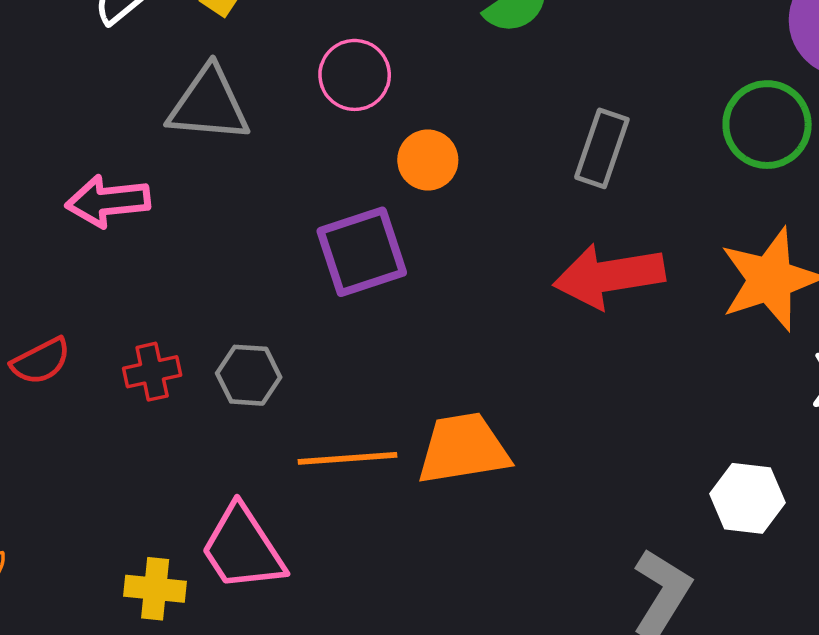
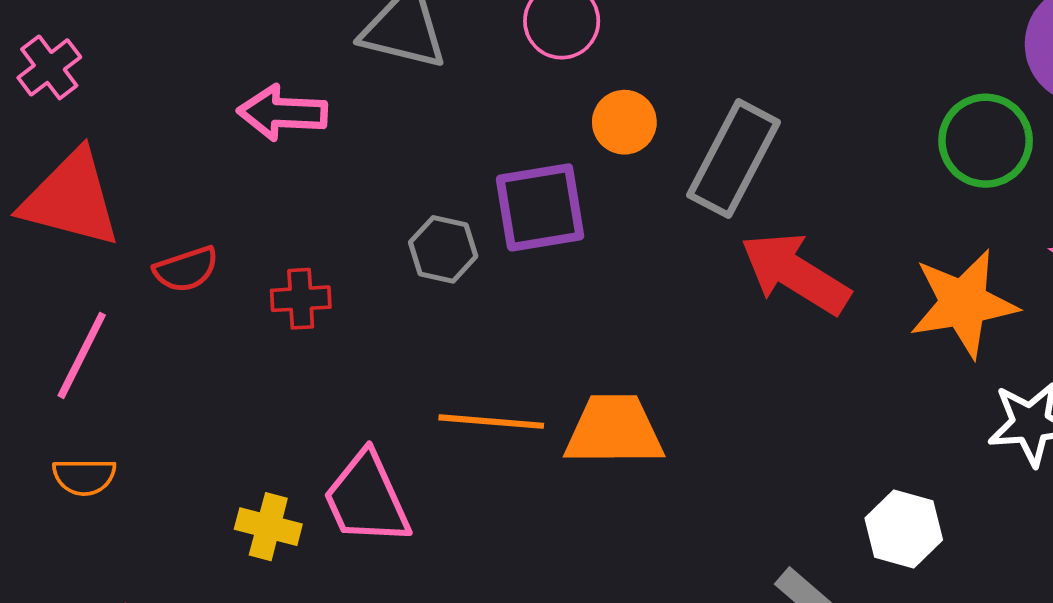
gray rectangle: (602, 148) -> (734, 159), moved, size x1.4
red arrow: (609, 276) -> (795, 273), turned 32
gray hexagon: (249, 375) -> (443, 249), moved

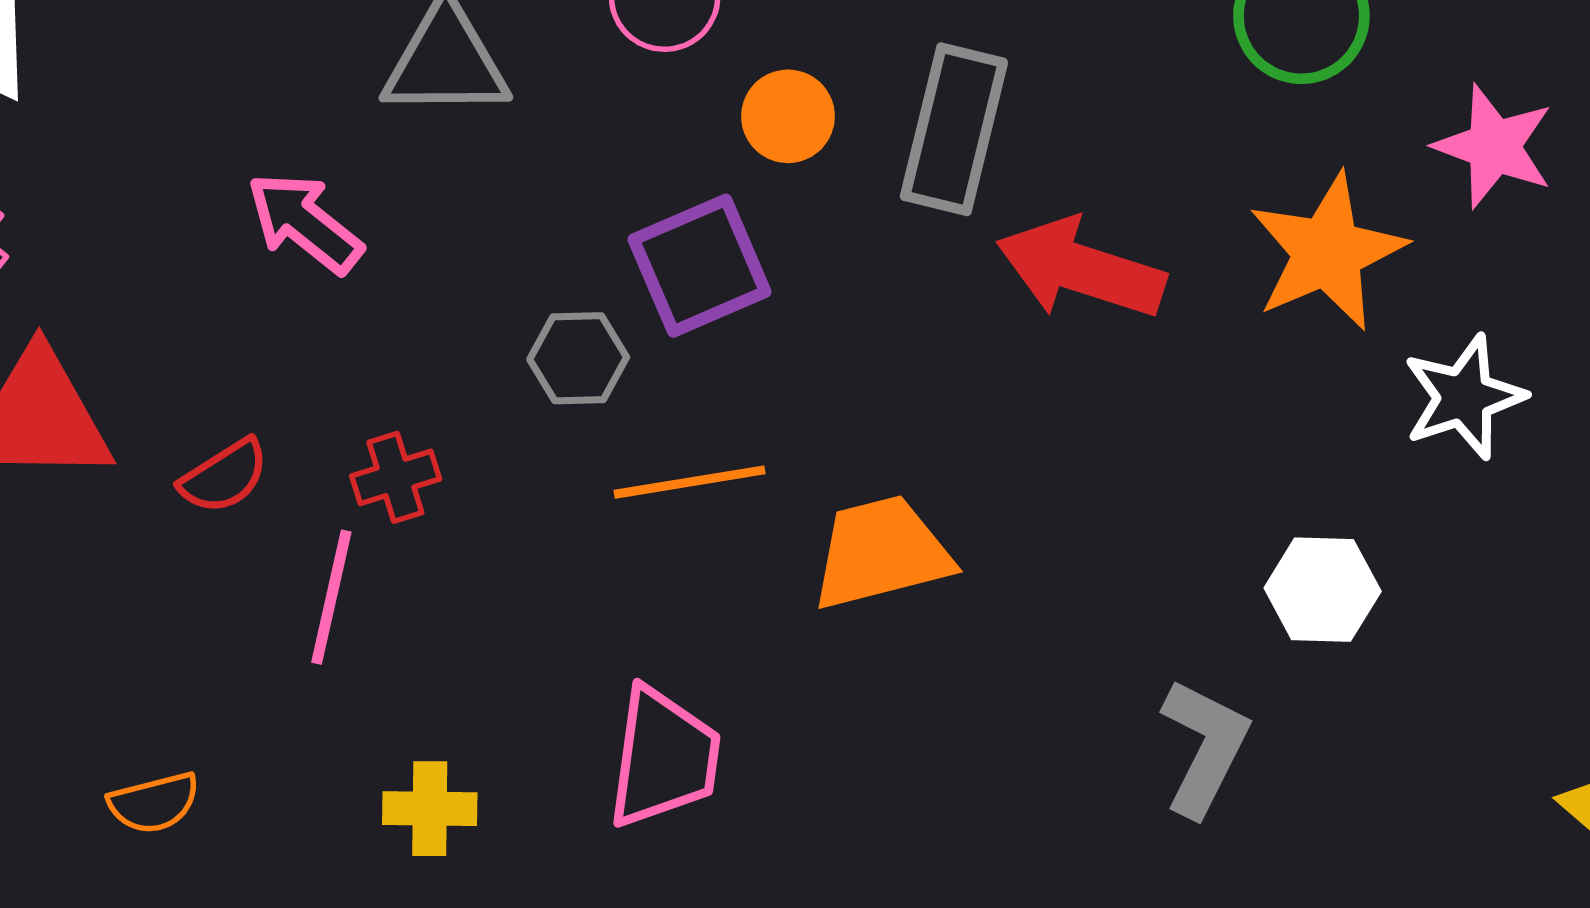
pink arrow: (282, 113) -> (305, 223), turned 50
pink line: (82, 355) -> (331, 597), moved
orange line: (491, 422) -> (689, 482), moved
pink trapezoid: (367, 499) -> (664, 758), moved, turned -134

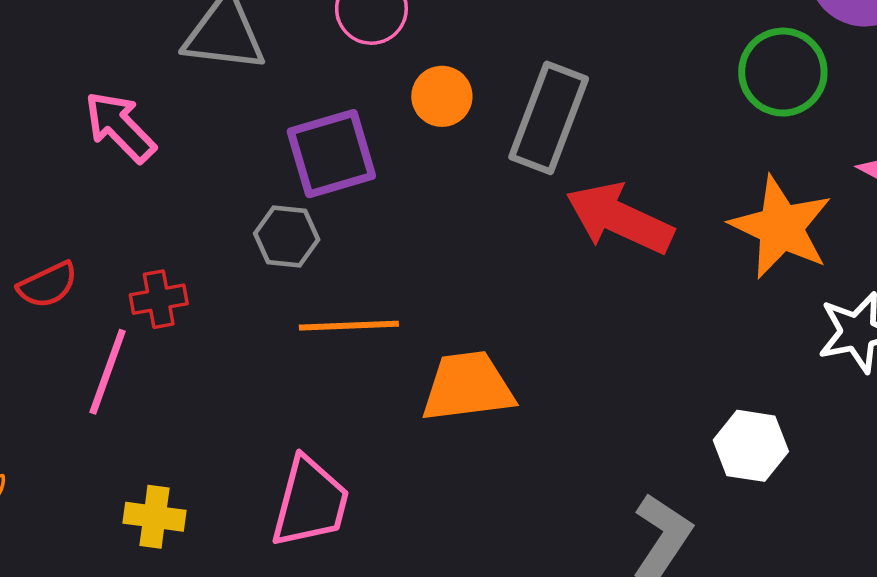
orange star: (1327, 252) -> (781, 227), turned -30
purple square: (700, 266) -> (331, 154), moved

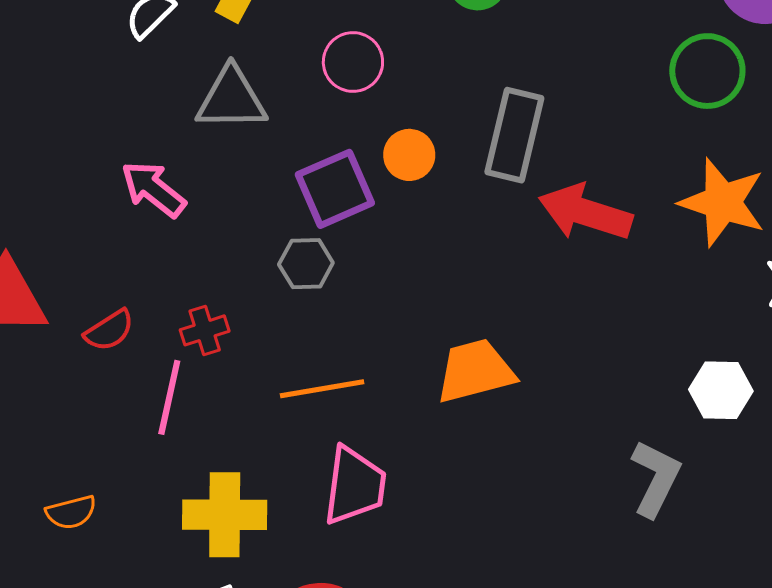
orange circle: (442, 96) -> (409, 155), moved
orange line: (349, 326) -> (322, 389), moved
yellow cross: (154, 517) -> (225, 515), size x1.6

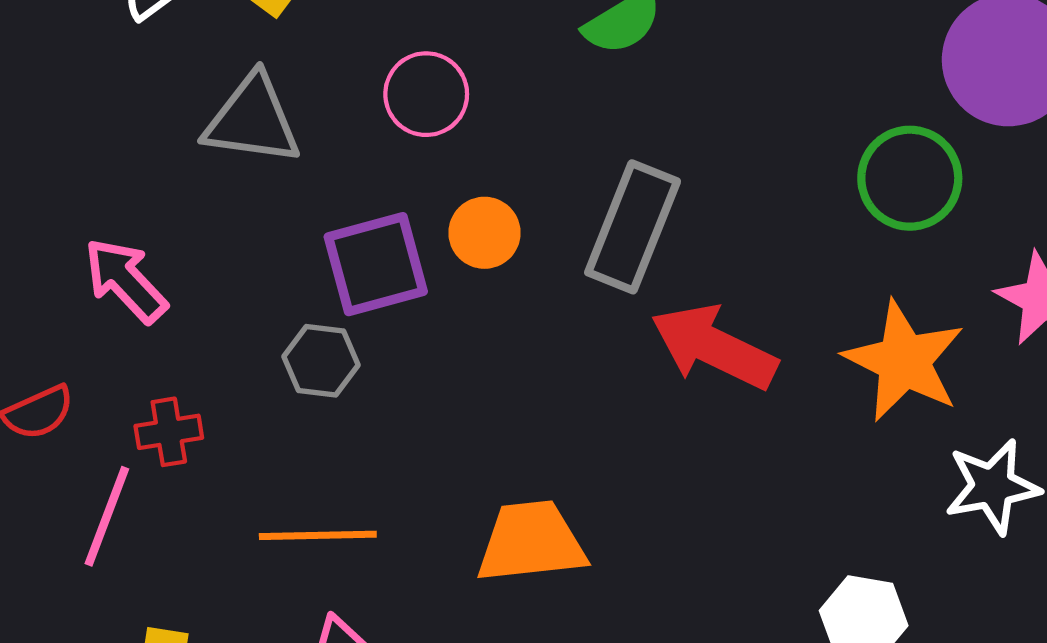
pink arrow: (153, 189) -> (125, 280), moved

